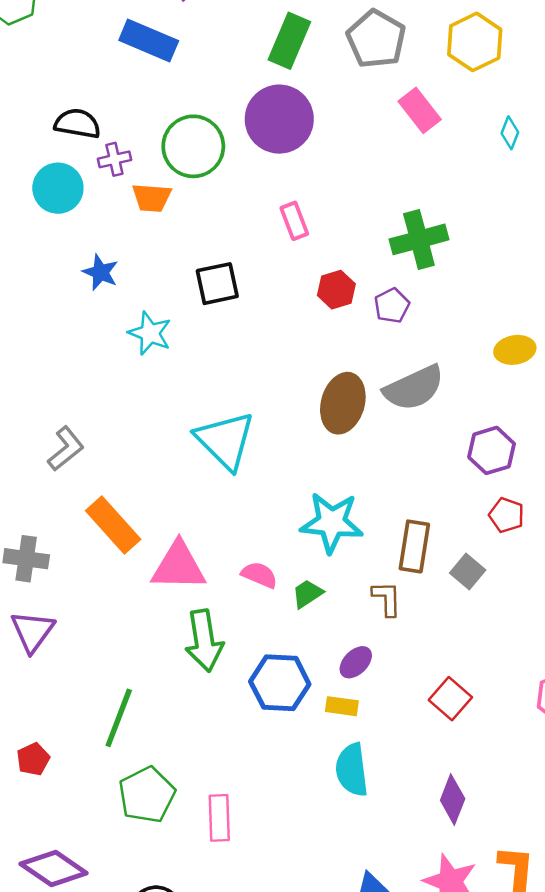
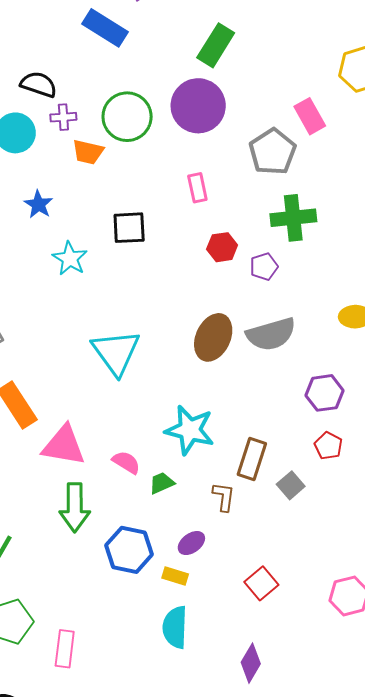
gray pentagon: (376, 39) -> (273, 152), moved

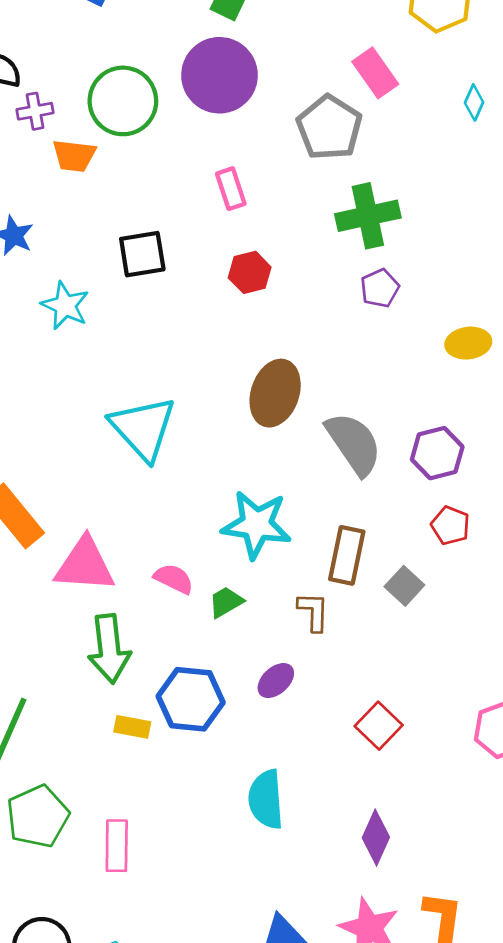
red hexagon: (222, 247) -> (250, 272), moved
purple pentagon: (264, 267) -> (380, 288), moved
gray semicircle: (271, 334) -> (354, 444), moved, turned -102
yellow rectangle: (175, 576) -> (132, 727), moved

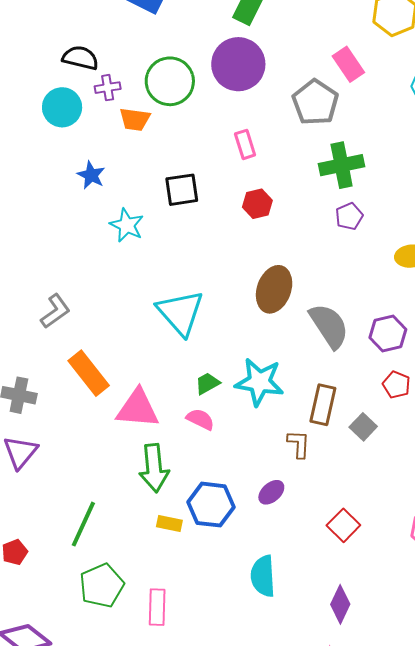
green trapezoid: (226, 602) -> (207, 383), moved

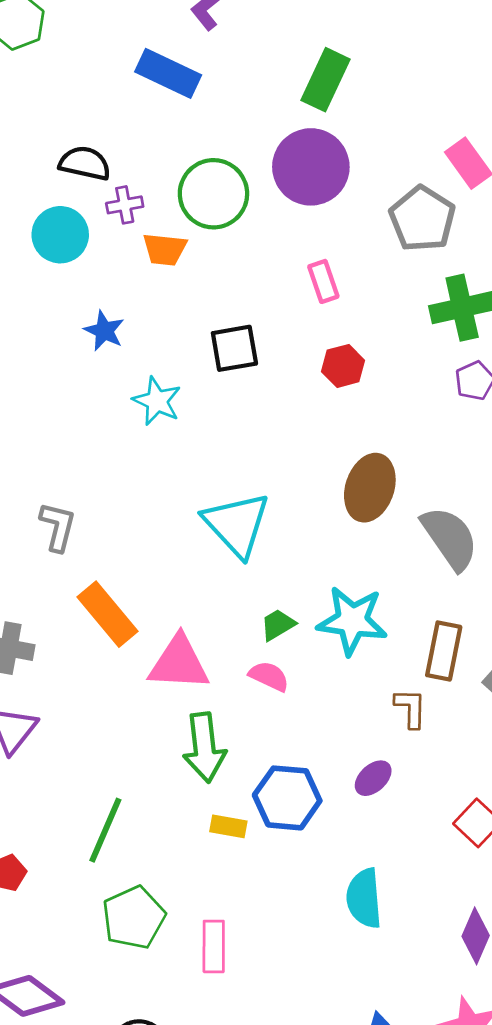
gray L-shape: (55, 311) -> (58, 527), turned -39

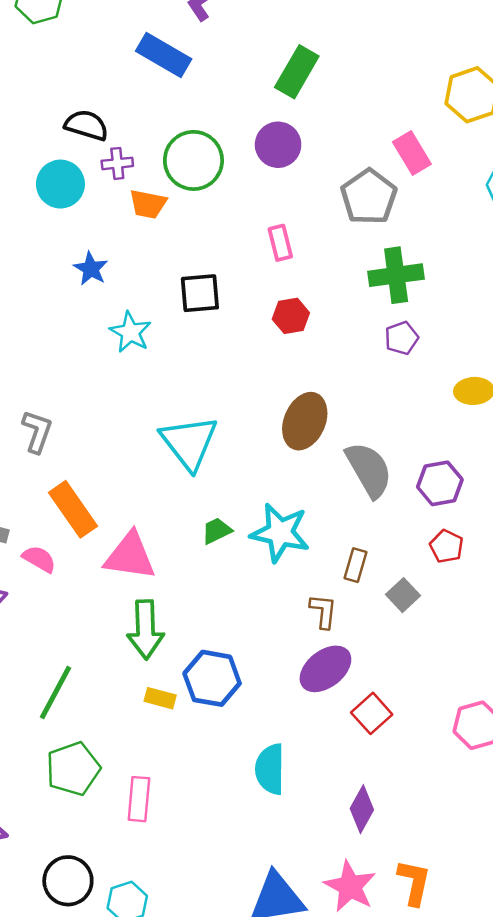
purple circle: (311, 167) -> (278, 145), size x0.7
brown rectangle: (444, 651) -> (356, 565), size x0.7
pink semicircle: (269, 676) -> (39, 559), moved
purple ellipse: (373, 778) -> (325, 669), moved, size x1.6

